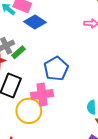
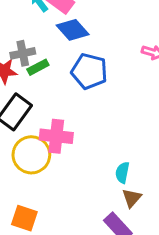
blue pentagon: (56, 69) -> (89, 71), moved, turned 30

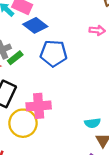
cyan semicircle: (122, 173) -> (92, 123), turned -98

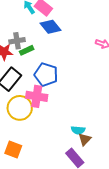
blue pentagon: (54, 53) -> (46, 75), moved
cyan semicircle: (92, 123) -> (78, 130), moved

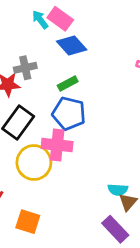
green rectangle: (27, 50) -> (68, 84), moved

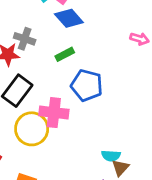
gray cross: (25, 68) -> (25, 39), turned 30
blue pentagon: (69, 114) -> (87, 85), moved

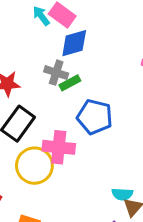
blue diamond: (69, 18) -> (74, 43), turned -64
gray cross: (25, 39) -> (56, 73), moved

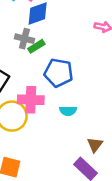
cyan semicircle: (122, 194) -> (68, 111), moved

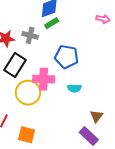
gray cross: (24, 39) -> (30, 35), moved
green rectangle: (36, 46) -> (52, 23), moved

